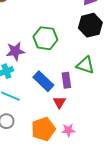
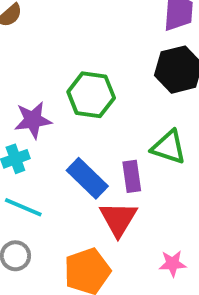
red triangle: (59, 102) -> (118, 219), size x1.5
pink star: (68, 130) -> (173, 264), moved

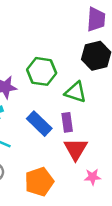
green triangle: (169, 147) -> (76, 92), moved
red triangle: (118, 219) -> (76, 149), moved

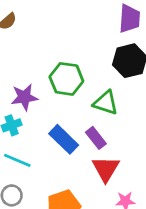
purple rectangle: (67, 122) -> (96, 138), turned -30

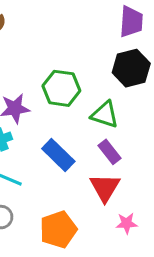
purple rectangle: (96, 138) -> (110, 152), moved

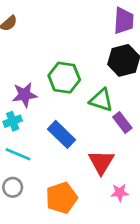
purple rectangle: (110, 152) -> (122, 122), moved

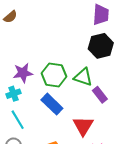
green hexagon: (64, 78) -> (54, 75), moved
cyan line: (18, 154) -> (18, 120), turned 36

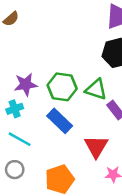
cyan line: (18, 120) -> (20, 139), turned -30

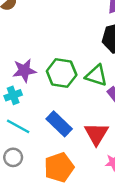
blue rectangle: (60, 121) -> (59, 124), moved

